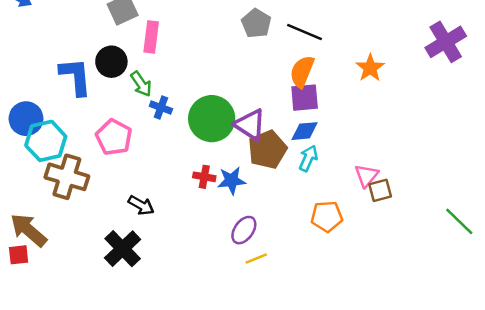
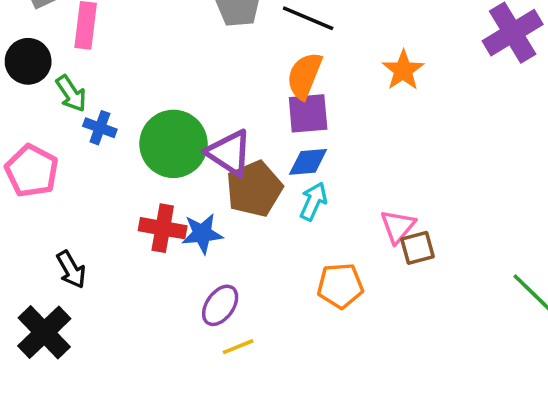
red cross: (204, 177) -> (163, 228), size x1.4
black arrow: (141, 205) -> (71, 269), turned 30

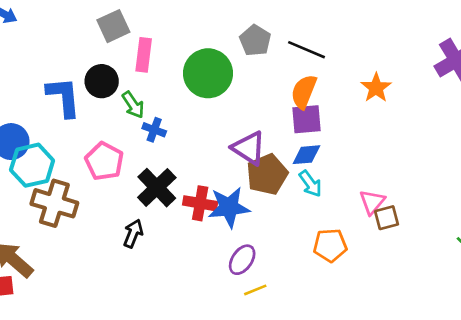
green circle: (173, 144) -> (208, 73), moved
cyan arrow: (313, 201) -> (310, 184), turned 120
blue star: (202, 234) -> (229, 207), size x1.4
black arrow: (71, 269) -> (133, 233), turned -128
black cross: (44, 332) -> (157, 188), moved

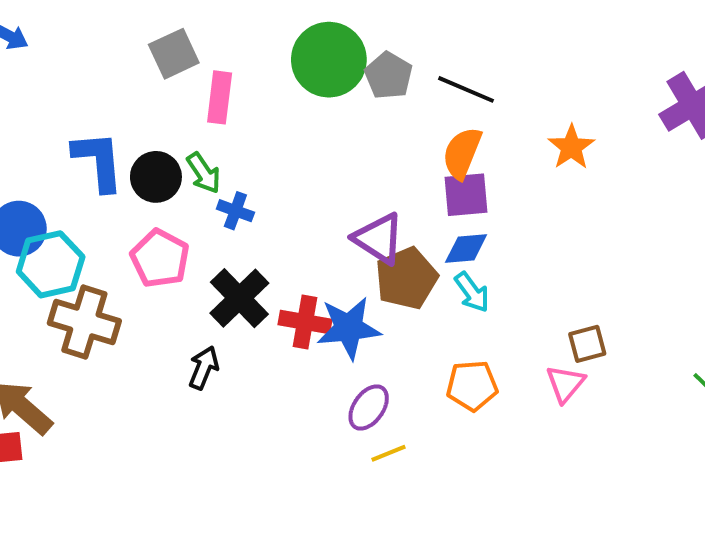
green circle: (208, 73) -> (329, 60), moved
black circle: (102, 81) -> (156, 177), moved
pink triangle: (372, 202) -> (565, 384), moved
orange pentagon: (330, 245) -> (472, 386), moved

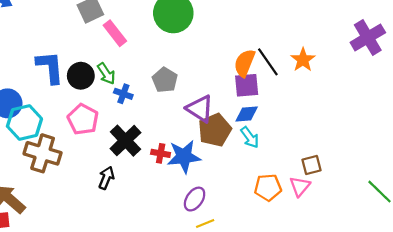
gray pentagon: (388, 76) -> (165, 80), moved
black line: (466, 89) -> (268, 62), moved, turned 32
pink rectangle: (220, 97) -> (115, 33), turned -45
red cross: (305, 322) -> (161, 153), size x0.7
orange pentagon: (472, 386) -> (268, 187), moved

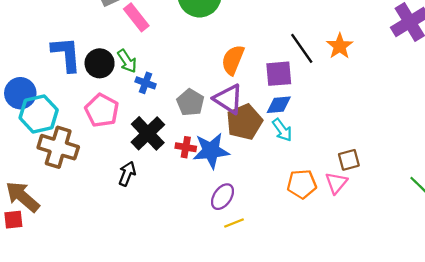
orange semicircle: (245, 63) -> (233, 60), moved
gray pentagon: (165, 80) -> (190, 102), moved

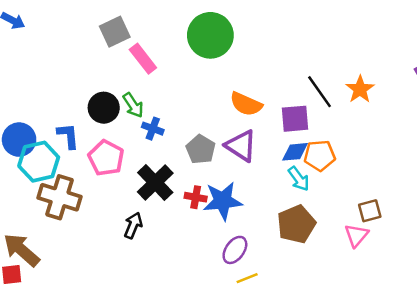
blue L-shape: (66, 54) -> (68, 136), moved, size x0.7
orange semicircle: (233, 60) -> (246, 104), turned -88
brown pentagon: (244, 122) -> (296, 224), moved
orange pentagon: (302, 184) -> (320, 156), moved

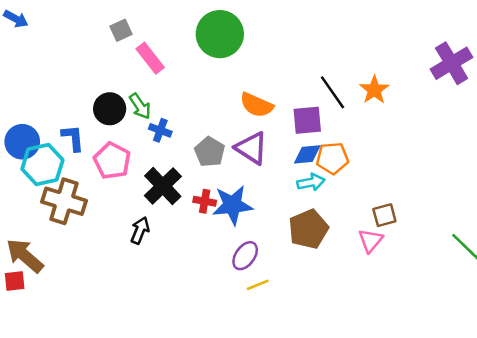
gray square: (115, 32) -> (121, 30), size x0.7
cyan arrow: (299, 179) -> (311, 182), turned -65

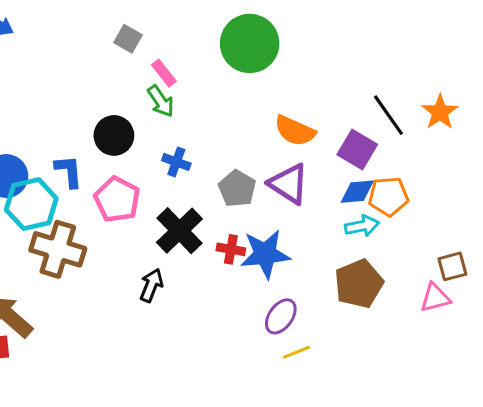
gray square: (121, 30) -> (128, 39), turned -35
pink rectangle: (150, 58) -> (164, 73), size x0.7
green arrow: (140, 106) -> (161, 101), moved
purple square: (307, 120) -> (357, 150), turned 36
pink triangle: (371, 240) -> (435, 298), turned 36

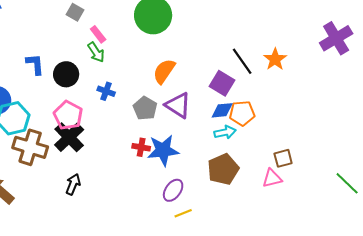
orange semicircle: (295, 131) -> (164, 71), moved, turned 100
blue L-shape: (69, 171) -> (35, 64), moved
black cross: (179, 231) -> (69, 137), moved
black arrow: (151, 285) -> (73, 184), moved

